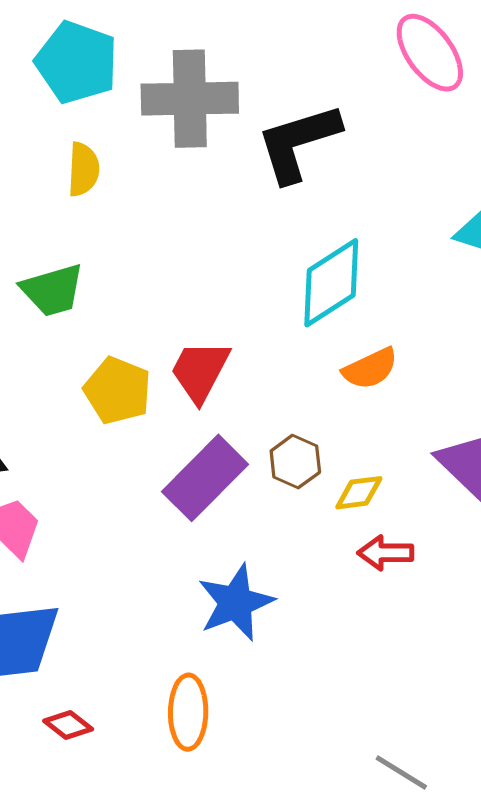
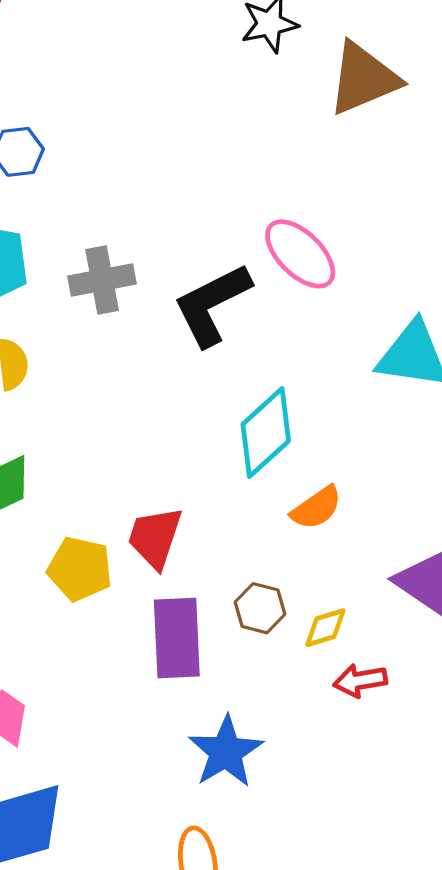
pink ellipse: (430, 53) -> (300, 254), moved
gray cross: (190, 99) -> (102, 280), size x0.7
purple rectangle: (205, 478) -> (177, 638), turned -38

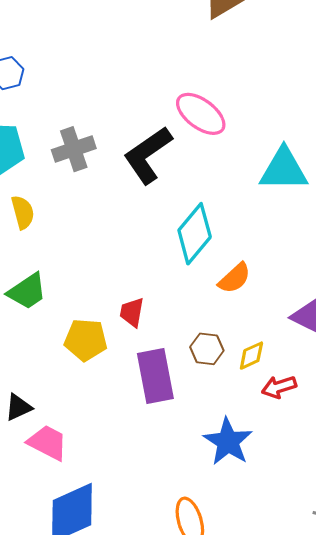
red trapezoid: (155, 537) -> (132, 312), size x0.7
blue star: (226, 752) -> (228, 442), moved

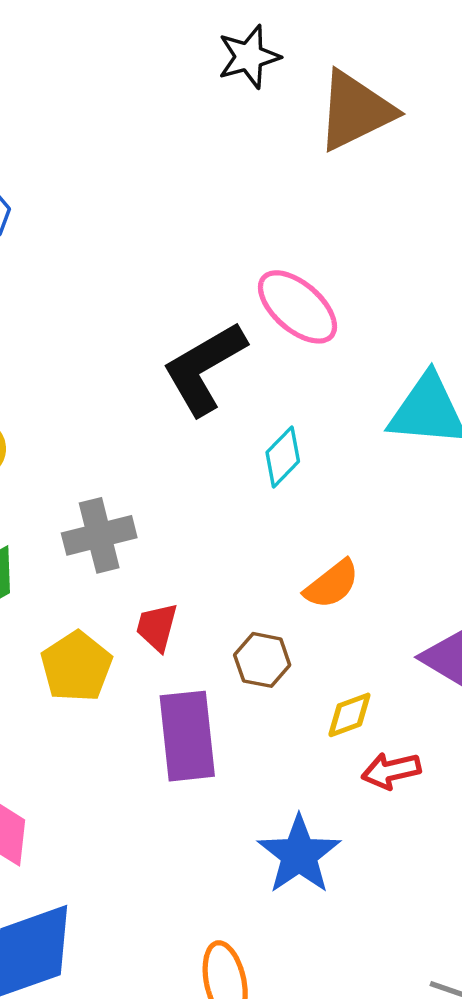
gray cross: (74, 149) -> (99, 535), moved
cyan diamond: (195, 234) -> (283, 457), moved, size x0.6
yellow pentagon: (86, 340) -> (76, 667), turned 30
brown hexagon: (207, 349) -> (262, 660), moved

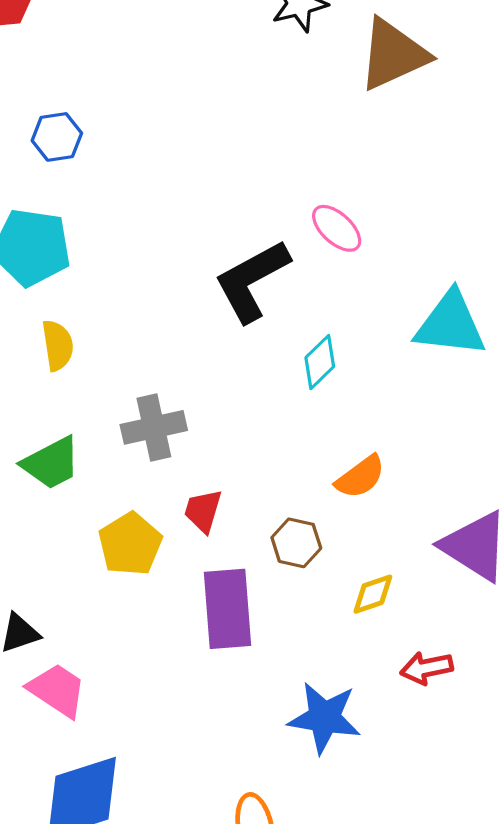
pink ellipse: (297, 307) -> (337, 228), size x0.7
red arrow: (391, 771) -> (427, 668), moved
blue star: (299, 855) -> (324, 718), turned -30

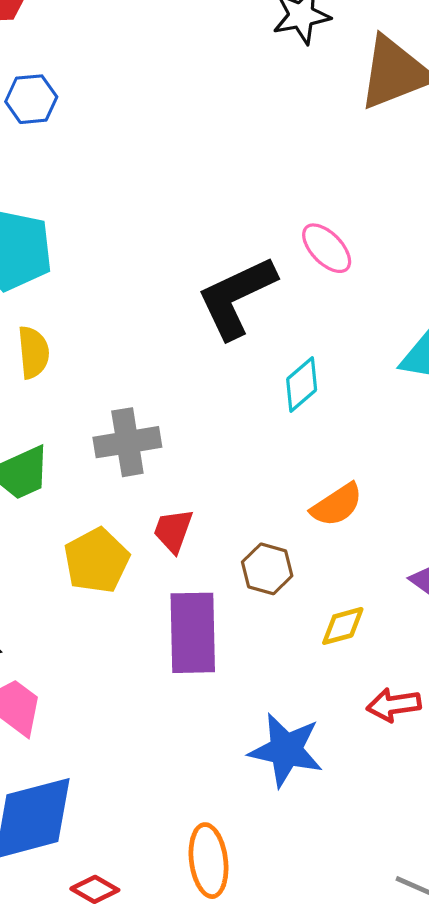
blue hexagon: (57, 137) -> (31, 99), moved

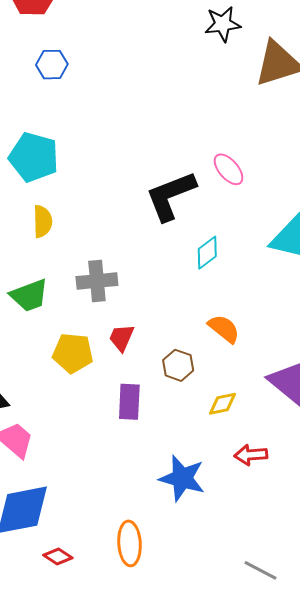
orange semicircle: (337, 505) -> (224, 329), turned -112
yellow pentagon: (97, 561) -> (73, 353), turned 30
purple rectangle: (193, 633) -> (129, 402), size x0.7

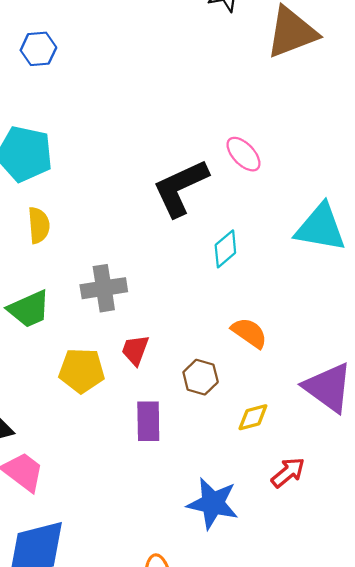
red arrow: (251, 455) -> (288, 472), turned 148

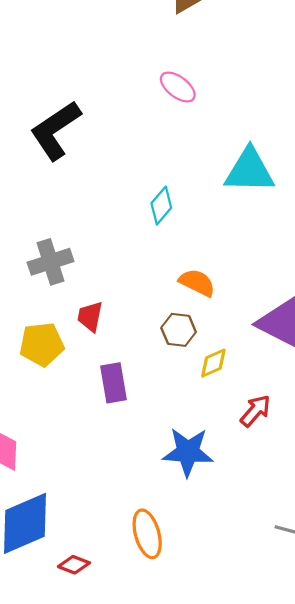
pink ellipse: (244, 154) -> (178, 87), moved
black L-shape: (180, 188) -> (55, 130), moved
brown hexagon: (201, 377) -> (179, 330), moved

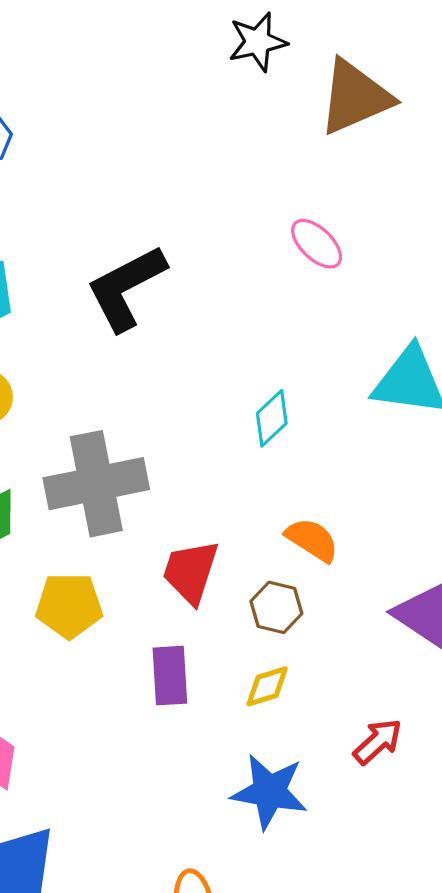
gray cross: (50, 262) -> (96, 484), size x1.5
red trapezoid: (90, 316) -> (191, 572), moved, size x1.4
yellow diamond: (213, 363) -> (267, 686), moved

